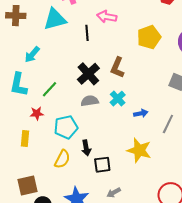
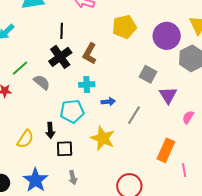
black line: (87, 33) -> (62, 31), moved
cyan cross: (118, 99) -> (87, 85), turned 35
gray semicircle: (90, 101) -> (42, 82), moved, turned 42
cyan pentagon: (66, 127) -> (72, 111), moved
gray arrow: (114, 193) -> (73, 178), turned -80

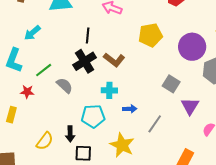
brown L-shape: (90, 54) -> (114, 60), turned -85

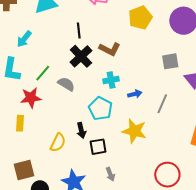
gray square: (171, 84) -> (170, 61), turned -30
red star: (27, 92) -> (31, 98), size x1.5
cyan pentagon: (93, 116) -> (100, 109), turned -30

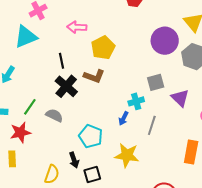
yellow pentagon: (140, 18) -> (103, 48), moved
cyan cross: (111, 80) -> (136, 101), moved
blue arrow: (135, 94) -> (123, 118), turned 136

